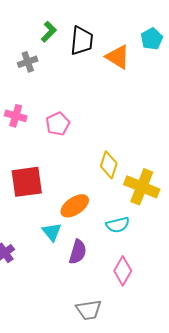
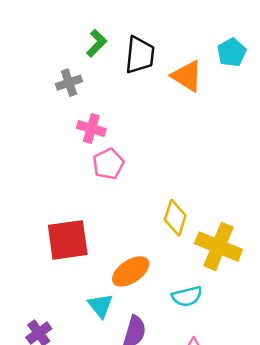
pink cross: (16, 116) -> (91, 128), moved

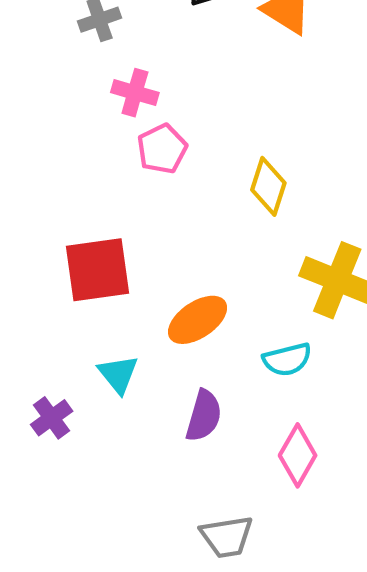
yellow diamond: (175, 218) -> (268, 186), moved
cyan triangle: (100, 306) -> (118, 374), moved

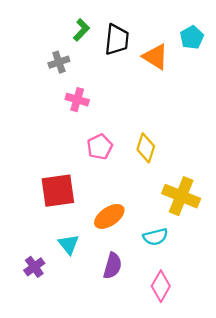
pink pentagon: (162, 149) -> (100, 147), moved

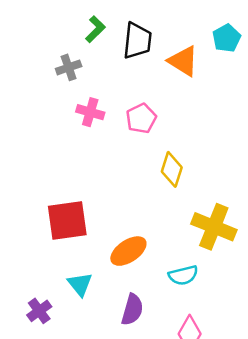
pink pentagon: (100, 147) -> (141, 118), moved

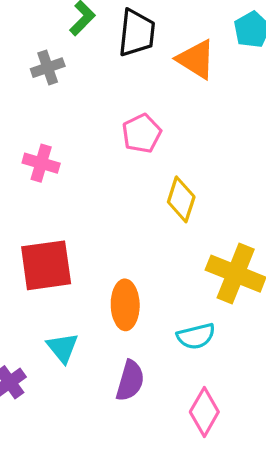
pink cross: (90, 112) -> (41, 163), moved
orange ellipse: (128, 251) -> (125, 305), turned -57

